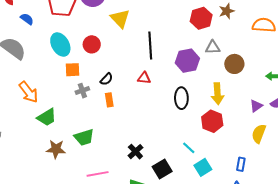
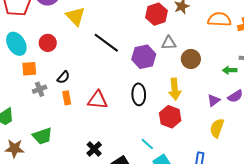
black line: (150, 46) -> (106, 43), turned -48
red triangle: (144, 78) -> (98, 100), moved, size x1.5

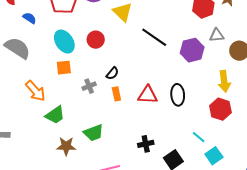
orange square: (29, 69) -> (64, 68), moved
black ellipse: (139, 94) -> (178, 95), moved
black cross: (94, 149) -> (146, 144), turned 35

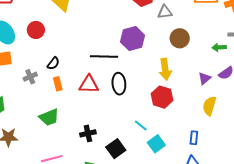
gray triangle: (217, 35) -> (165, 12), moved
black line: (154, 37) -> (104, 56), moved, turned -32
green trapezoid: (94, 133) -> (49, 117), moved

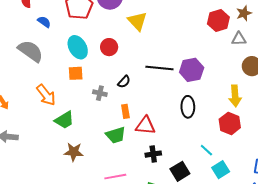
purple hexagon: (133, 39) -> (192, 70), moved
black line: (104, 56) -> (159, 68), moved
gray cross: (30, 77) -> (100, 93), turned 32
orange rectangle: (58, 84) -> (125, 111), moved
red triangle: (89, 84) -> (146, 126), moved

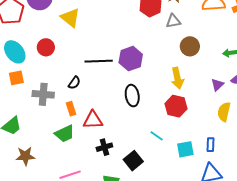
black semicircle: (124, 82) -> (74, 83), moved
gray cross: (100, 93) -> (43, 94), size x1.5
cyan square: (221, 170) -> (185, 149), moved, turned 30

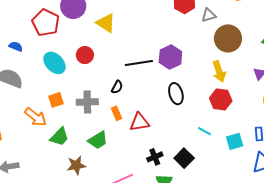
brown circle: (190, 46) -> (228, 38), size x1.4
orange square: (16, 78) -> (56, 100), moved
green trapezoid: (65, 134) -> (98, 140), moved
black cross: (104, 147) -> (155, 157), moved

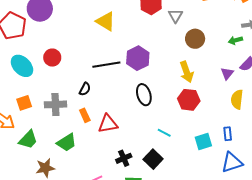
gray triangle: (209, 15) -> (175, 16), turned -42
yellow triangle: (106, 23) -> (106, 21), moved
brown circle: (228, 38) -> (195, 39), size x0.7
cyan line: (205, 131) -> (164, 133), moved

